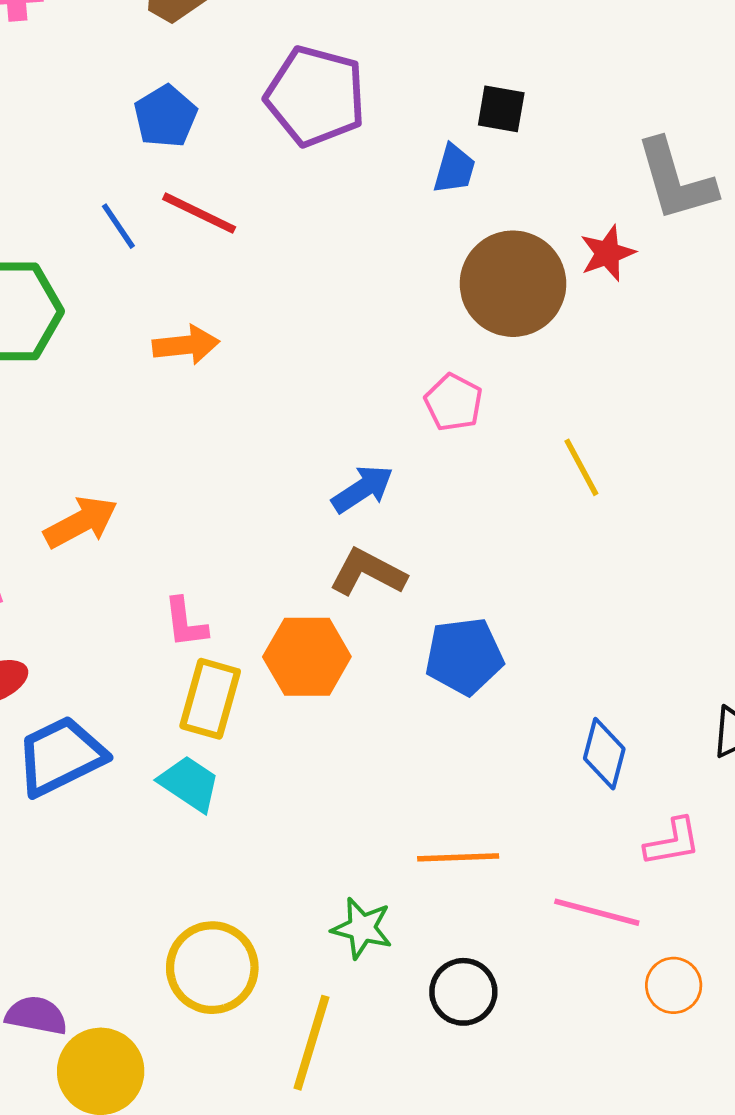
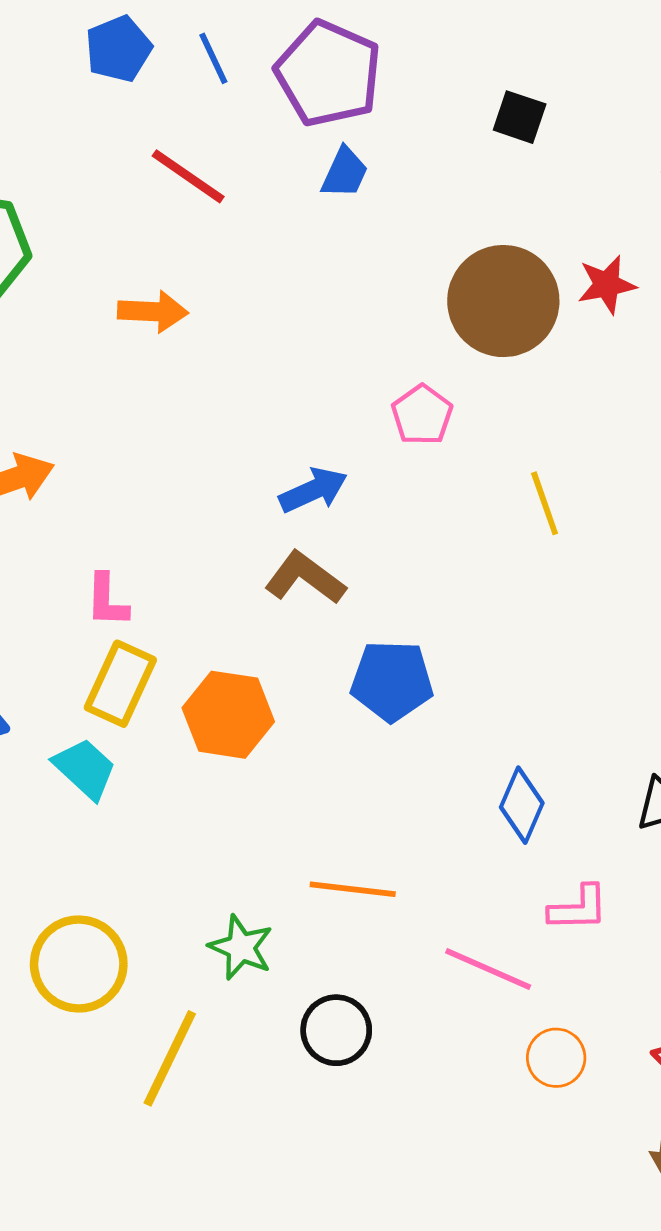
blue pentagon: (166, 116) -> (118, 49), moved
blue trapezoid: (454, 169) -> (345, 173), moved
blue line: (118, 226) -> (213, 58), moved
orange hexagon: (307, 657) -> (228, 715), moved

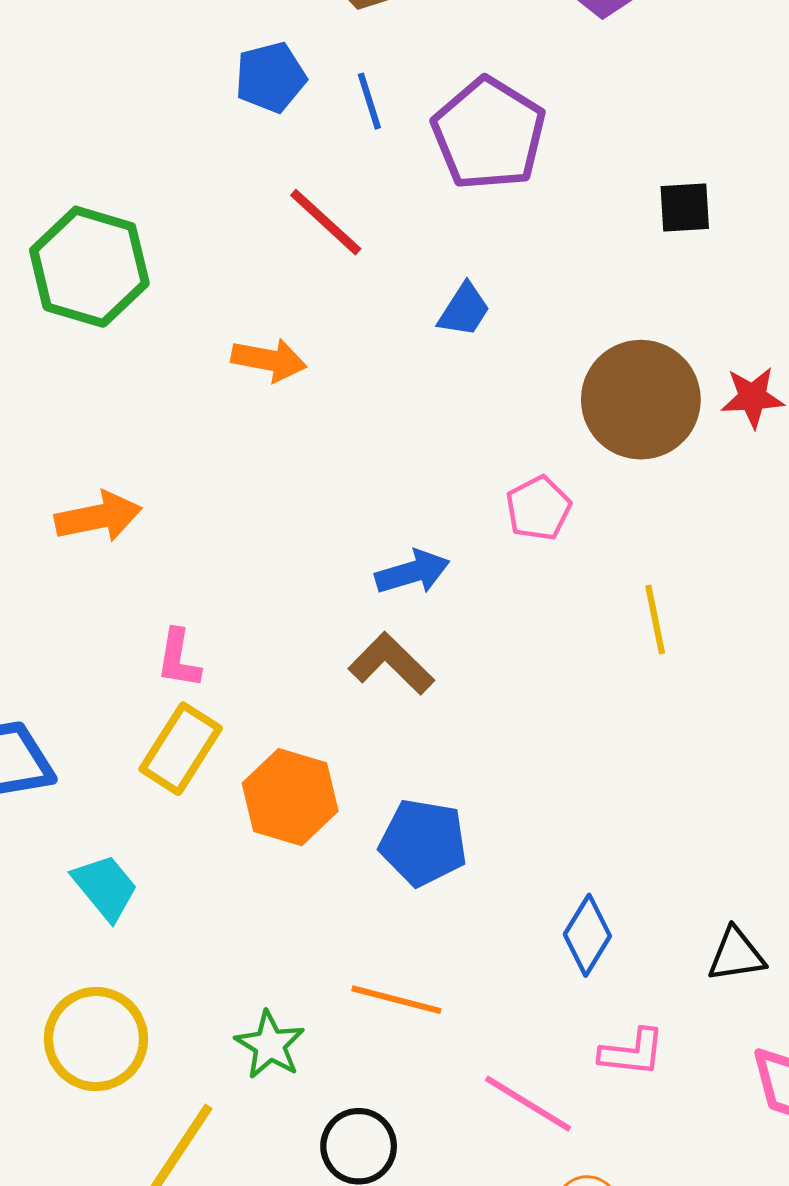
black square: (520, 117) -> (685, 208), turned -30
blue trapezoid: (345, 173) -> (464, 310), moved
blue pentagon: (392, 681) -> (423, 842), moved
cyan trapezoid: (85, 769) -> (105, 887), moved

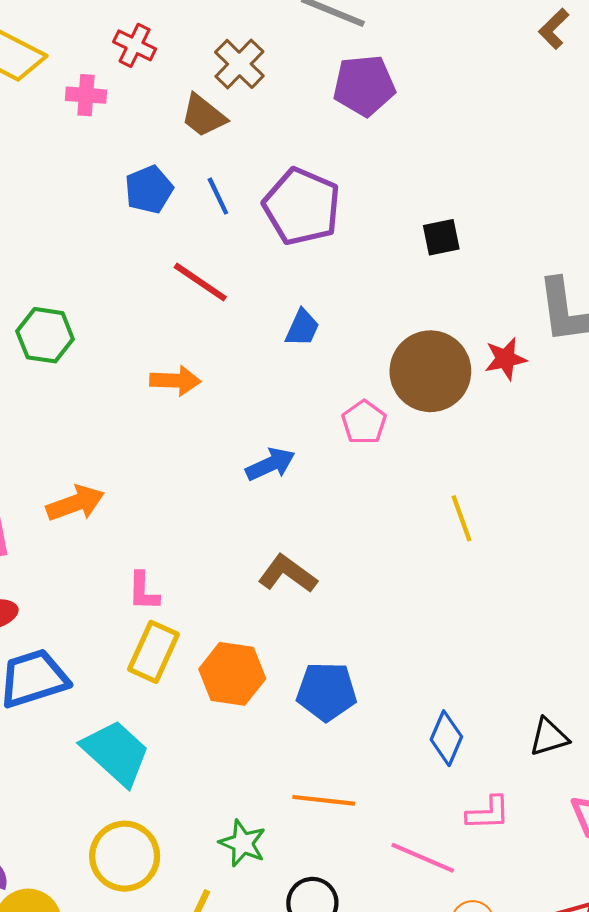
green hexagon: (89, 267) -> (45, 335), size x0.7
pink pentagon: (538, 508) -> (364, 422), moved
blue arrow: (413, 572) -> (270, 464), moved
cyan trapezoid: (105, 887) -> (116, 753), size x1.5

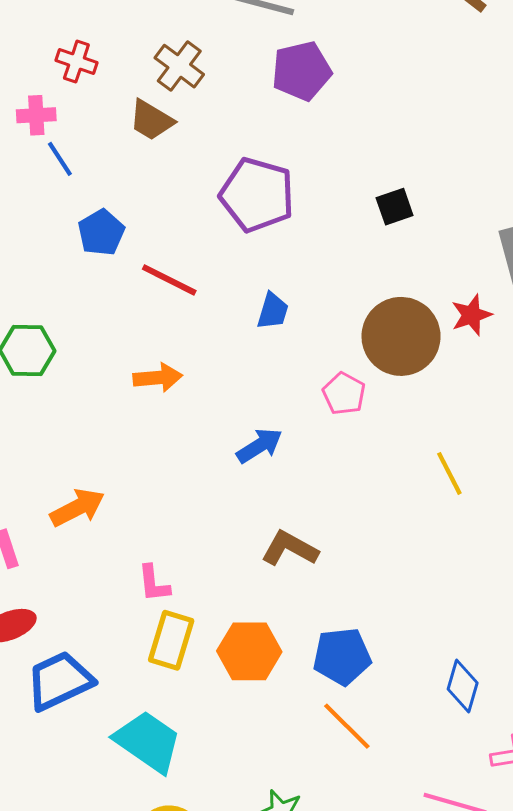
blue pentagon: (149, 190) -> (101, 233), moved
blue line: (218, 196) -> (60, 159), moved
orange line: (324, 800) -> (347, 726), moved, turned 46

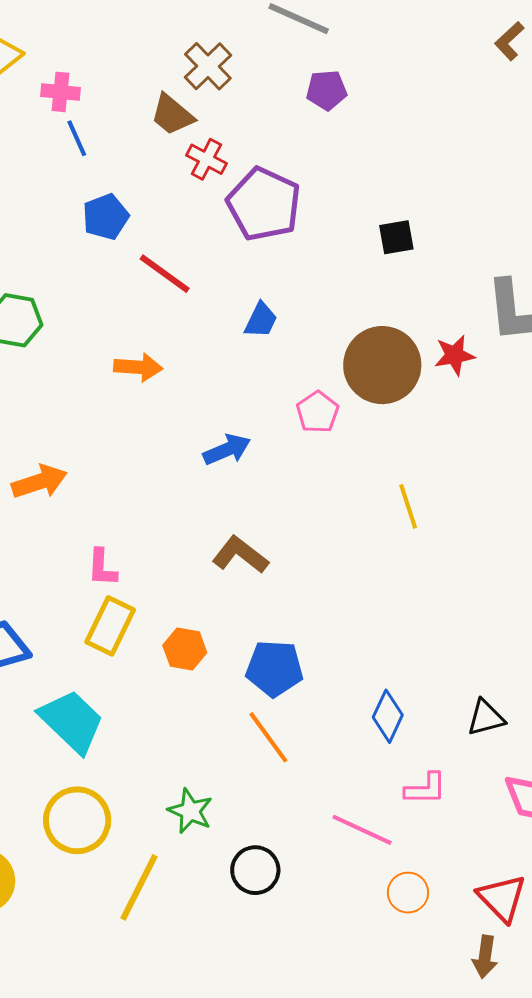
red cross: (76, 61) -> (206, 159), moved
purple pentagon: (301, 71) -> (327, 90), size x0.7
orange hexagon: (249, 651) -> (185, 649), size x0.7

